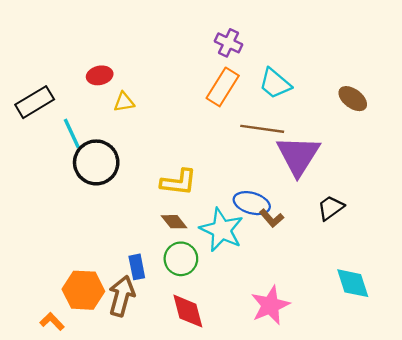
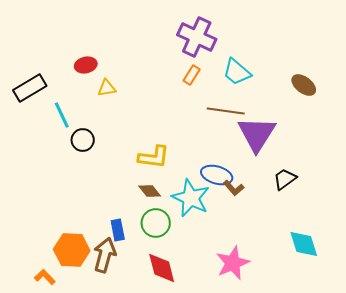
purple cross: (229, 43) -> (197, 37), size x1.6
orange rectangle: (223, 87) -> (192, 75), size x0.6
black circle: (96, 162) -> (83, 140), size x0.6

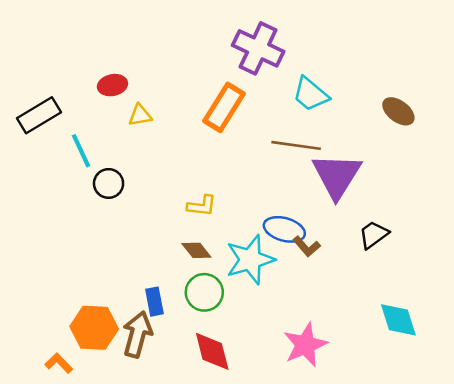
orange rectangle: (192, 75) -> (224, 107), moved, size x1.8
yellow L-shape: (154, 157) -> (202, 206), size x0.7
cyan star: (191, 198) -> (250, 260), turned 30

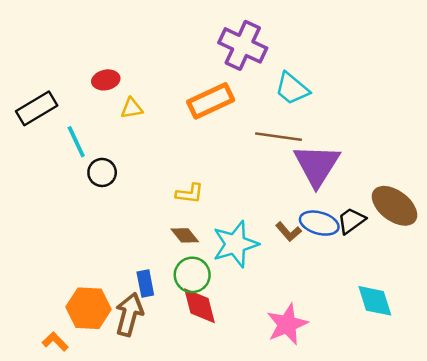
orange rectangle: (224, 107) -> (211, 101), turned 33
brown ellipse: (398, 111) -> (395, 206), moved, size x1.5
blue ellipse: (284, 229) -> (319, 223), moved
red diamond: (212, 351) -> (200, 306), moved

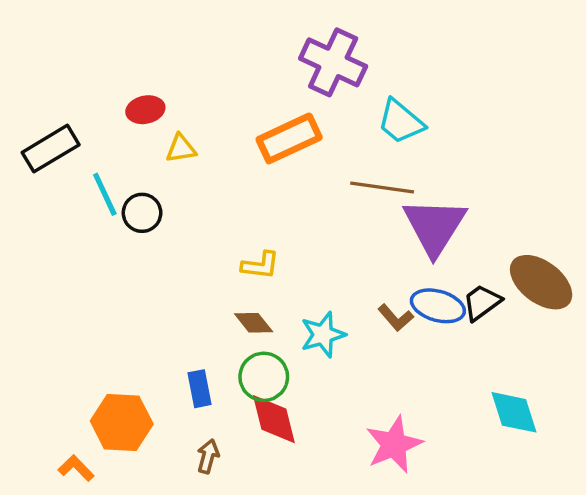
black circle: (102, 172) -> (142, 213), moved
cyan star: (235, 244) -> (323, 335), size x0.7
brown arrow: (129, 314) -> (208, 456), moved, size x0.6

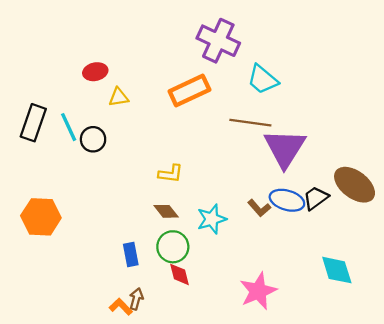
black rectangle: (51, 149) -> (33, 123), moved, turned -40
red diamond: (274, 419) -> (179, 274), size x0.7
orange hexagon: (122, 422) -> (41, 217), moved
orange L-shape: (76, 468) -> (121, 307), moved

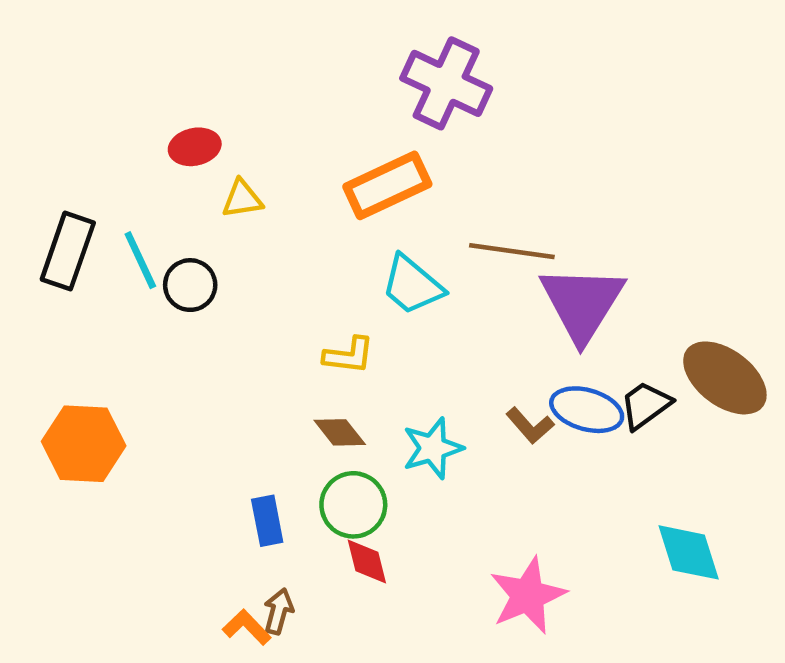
cyan trapezoid: (263, 79) -> (412, 285), moved

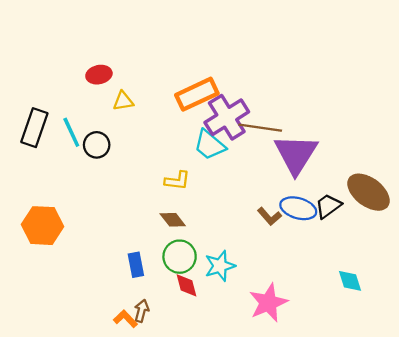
purple cross: (446, 83) -> (227, 117), moved, turned 33
cyan star: (433, 448) -> (220, 266), moved
cyan diamond: (689, 552) -> (350, 281), size x0.7

